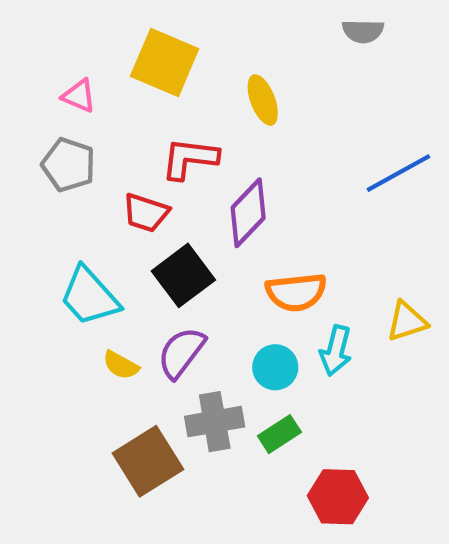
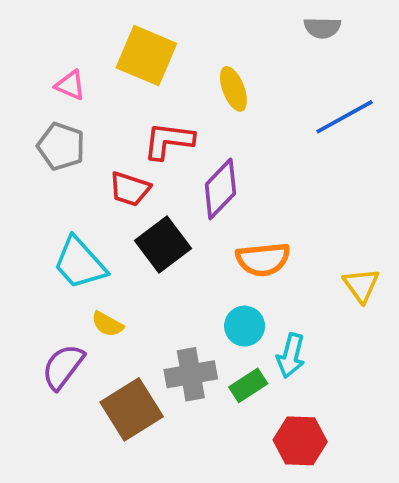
blue line: (398, 173) -> (345, 117), moved
yellow triangle: (407, 321) -> (361, 285), turned -48
cyan arrow: (336, 351) -> (291, 356), moved
purple semicircle: (181, 353) -> (63, 367), moved

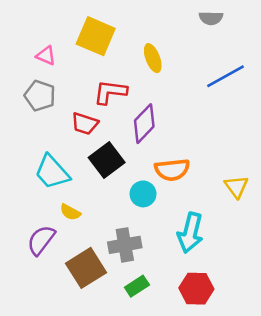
cyan circle: (245, 326) -> (143, 194), moved
cyan arrow: (291, 356) -> (190, 233), size x1.4
green rectangle: (248, 385) -> (137, 286), moved

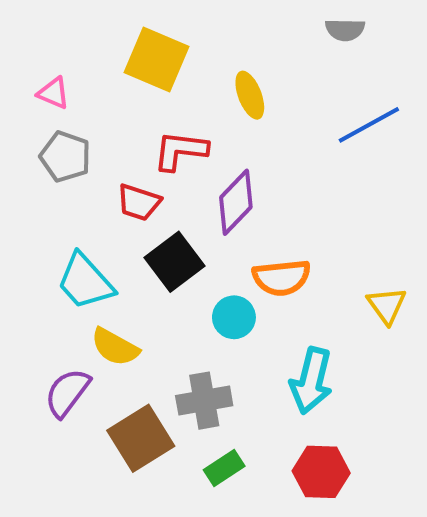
pink triangle: (46, 56) -> (53, 93), moved
yellow semicircle: (70, 212) -> (115, 347), size x1.4

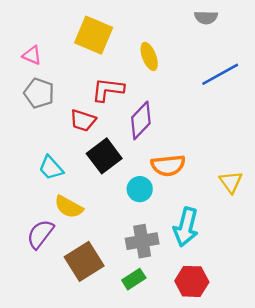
cyan trapezoid: (85, 282) -> (51, 168), size x0.7
gray cross: (204, 401) -> (142, 241), moved

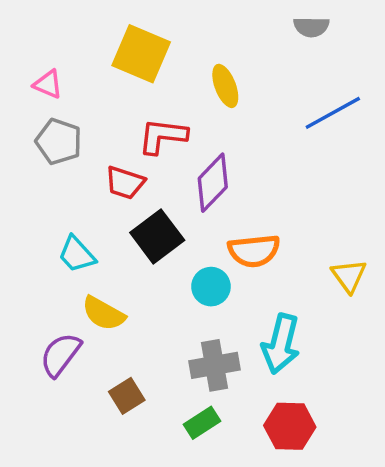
brown square: (84, 261) -> (127, 396), size x0.6

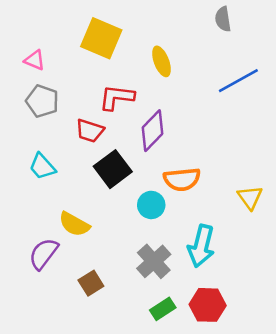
gray semicircle: (311, 27) -> (223, 19), turned 80
cyan trapezoid: (77, 254) -> (42, 167), moved
gray cross: (215, 365) -> (154, 261), turned -32
green rectangle: (202, 423) -> (163, 309), moved

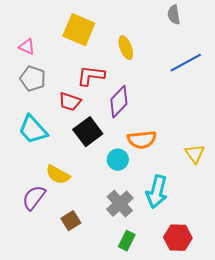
cyan trapezoid: (42, 167) -> (33, 130), size x1.4
red hexagon: (208, 305) -> (178, 238), moved
green rectangle: (163, 309) -> (127, 241), turned -30

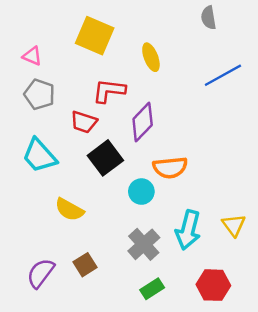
yellow triangle: (195, 154) -> (234, 225), moved
purple semicircle: (34, 198) -> (41, 273), moved
green rectangle: (127, 241) -> (152, 289), turned 30

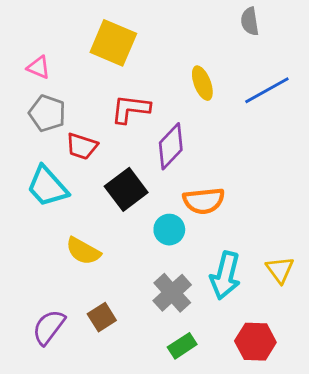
yellow ellipse: (151, 57) -> (202, 83), moved
red trapezoid: (84, 122) -> (82, 146), moved

